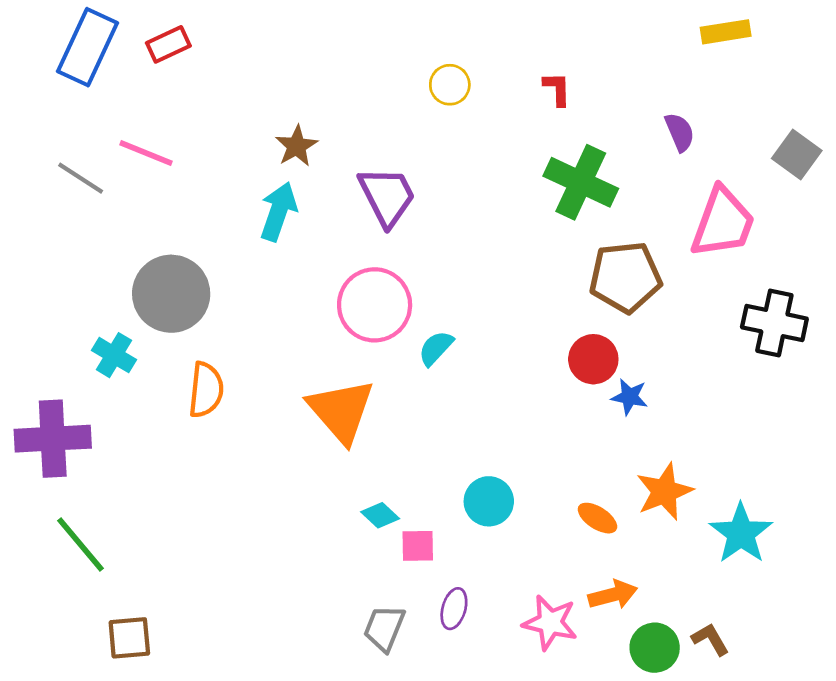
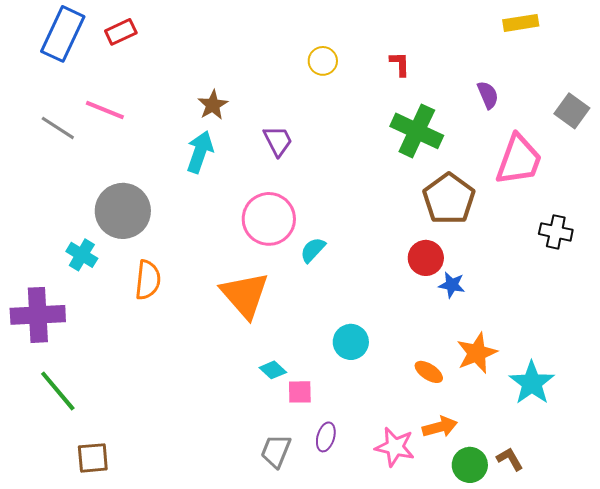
purple trapezoid: (387, 196) -> (278, 141), size x0.7
brown pentagon: (625, 277) -> (449, 199), turned -30
black cross: (774, 323) -> (556, 232), size x0.7
cyan circle: (489, 501) -> (351, 342), moved

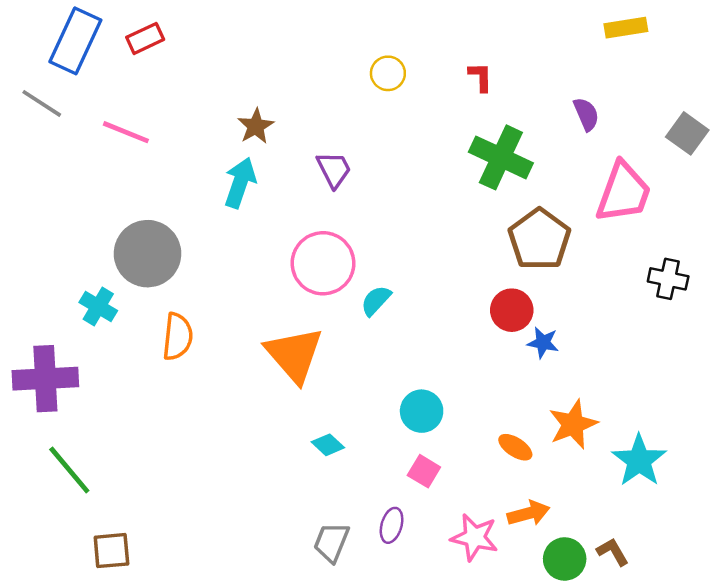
gray line: (58, 128) -> (42, 103), moved
pink square: (300, 392) -> (424, 471), moved, turned 32

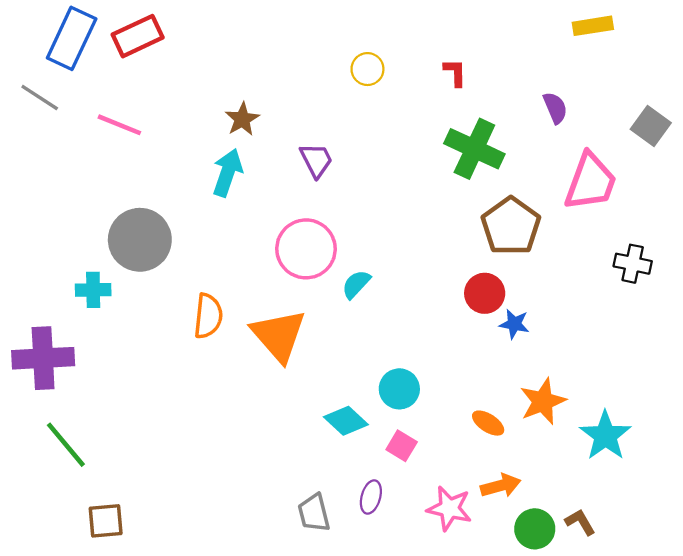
red rectangle: (145, 38) -> (138, 36), size x1.4
cyan cross: (98, 307) -> (93, 290), turned -32
orange semicircle: (178, 337) -> (208, 316), moved
cyan diamond: (328, 445) -> (346, 421), moved, size x1.4
gray trapezoid: (331, 542) -> (314, 513), turned -36

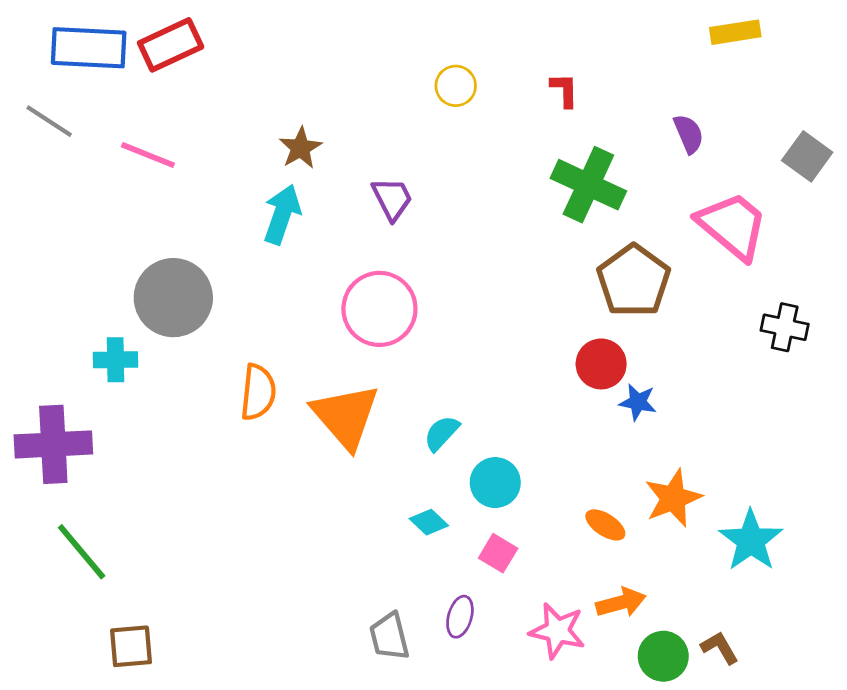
blue rectangle: (72, 38) -> (89, 48), turned 68
pink trapezoid: (591, 182) -> (732, 226), turned -70
cyan semicircle: (356, 284) -> (442, 433), moved
cyan diamond: (346, 421) -> (429, 522), size x0.7

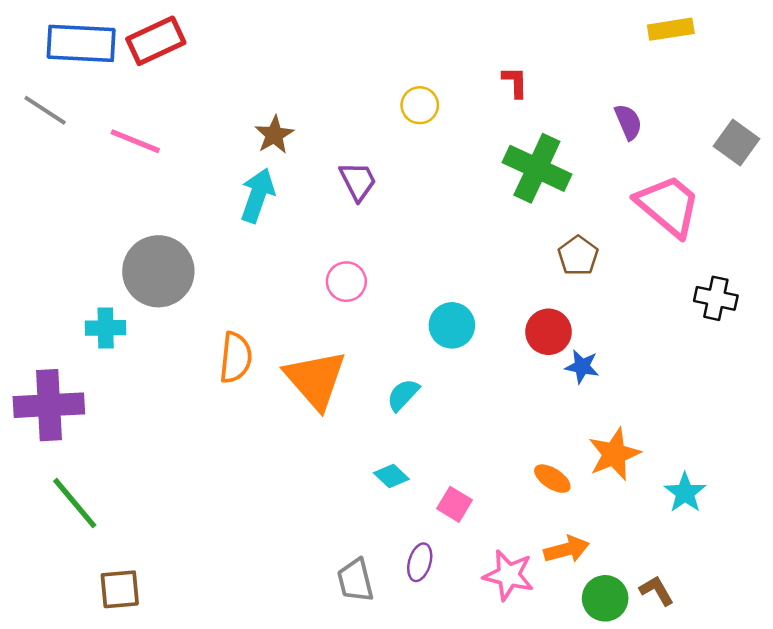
yellow circle: (456, 86) -> (420, 105), moved
brown pentagon: (634, 281) -> (578, 256), size x0.6
pink circle: (379, 309) -> (346, 282), size x0.6
cyan circle: (495, 483) -> (452, 325), moved
cyan star: (751, 540) -> (685, 493), size x0.7

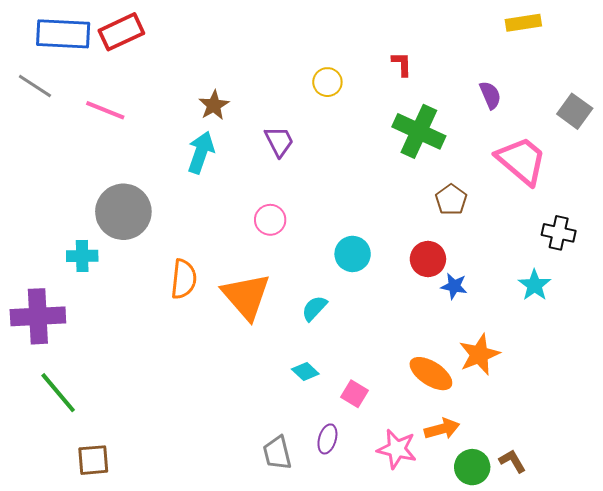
orange ellipse: (552, 479) -> (431, 374), size x1.5
cyan star: (685, 493) -> (535, 285), moved

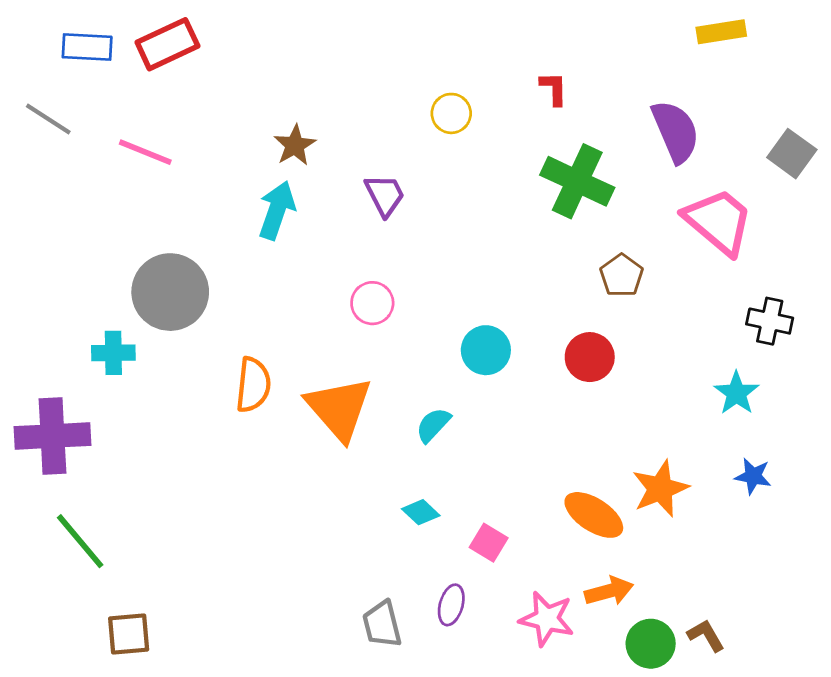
blue rectangle: (63, 34) -> (87, 47), size x0.7
purple semicircle: (490, 95) -> (676, 131), size x1.6
blue star: (454, 286) -> (753, 476), moved

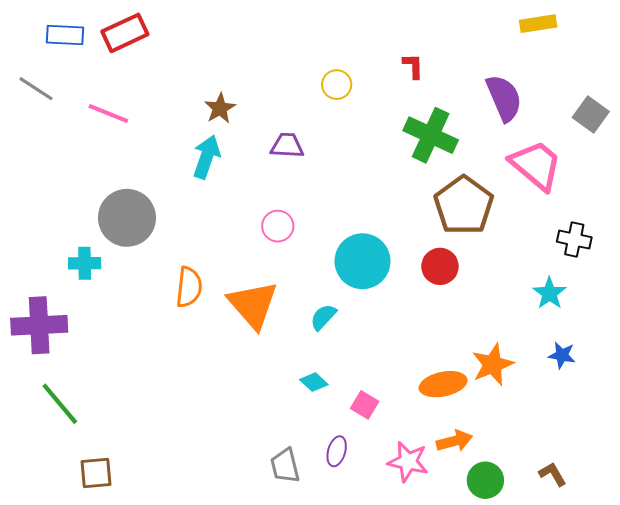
purple trapezoid: (385, 195) -> (287, 146), turned -60
brown pentagon: (622, 275) -> (464, 205), size x1.8
cyan circle: (486, 350) -> (362, 261), size x1.5
orange ellipse: (594, 515) -> (443, 384), turned -45
brown L-shape: (706, 635) -> (553, 474), moved

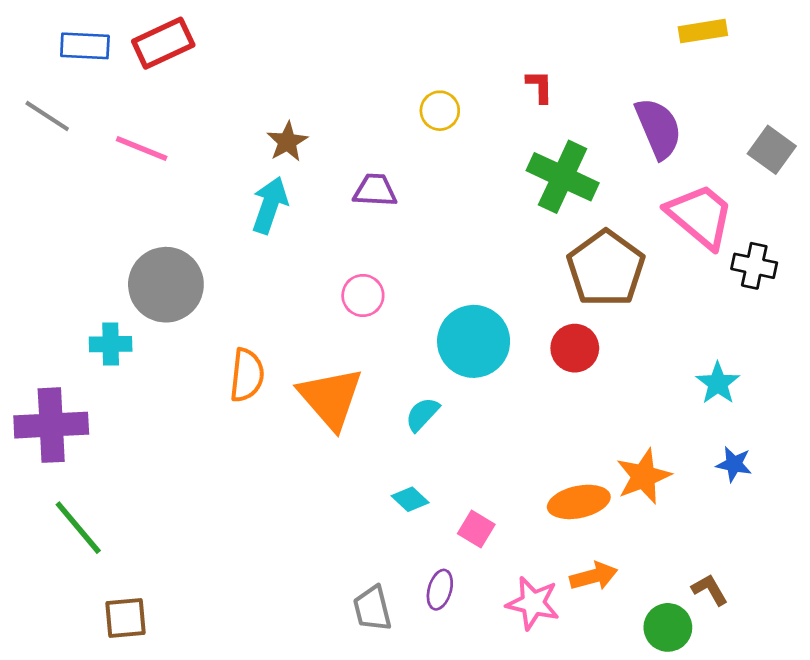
black cross: (574, 240) -> (754, 266), moved
brown L-shape: (553, 474) -> (710, 590), moved
green circle: (485, 480) -> (668, 627), moved

